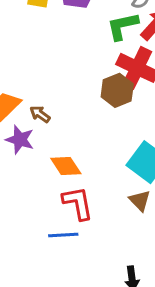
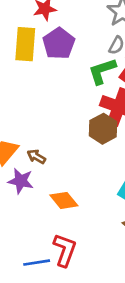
red L-shape: (78, 203) -> (65, 250), moved, turned 36
blue line: (63, 235) -> (37, 263), moved

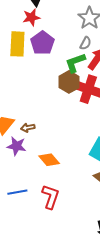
brown hexagon: (103, 129) -> (69, 82), moved
brown arrow: (36, 157) -> (28, 128), turned -40
blue line: (37, 263) -> (17, 192), moved

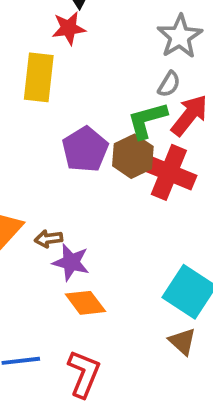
purple pentagon: (42, 43) -> (85, 149), moved
purple star: (17, 146) -> (71, 262), moved

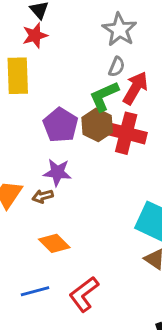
purple star: (71, 262) -> (57, 172), moved
orange diamond: (85, 303) -> (54, 243), moved
red L-shape: (84, 374) -> (84, 294), turned -141

